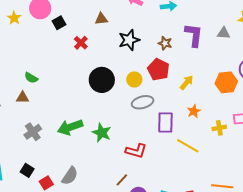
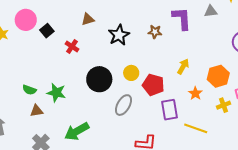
red pentagon: (158, 69) -> (153, 85), moved
orange hexagon: (226, 82) -> (218, 76), moved
brown triangle: (23, 98) -> (37, 111), moved
gray ellipse: (143, 102) -> (123, 105), moved, turned -35
green star: (102, 133) -> (56, 93), moved

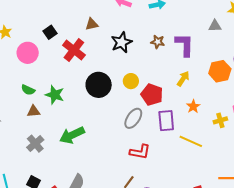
purple L-shape: (182, 19) -> (185, 45), moved
pink circle: (26, 20) -> (28, 53), moved
red cross: (72, 46) -> (74, 50), size x1.6
orange hexagon: (218, 76) -> (220, 71), moved
gray ellipse: (123, 105) -> (133, 118), moved

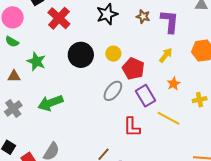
green semicircle: (28, 90) -> (12, 42), moved
purple rectangle: (166, 121) -> (146, 96), turned -30
red L-shape: (140, 152) -> (132, 127), moved, turned 75

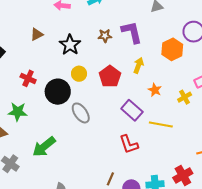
red cross: (59, 18) -> (28, 78), moved, size x0.7
yellow circle: (113, 54) -> (79, 74), moved
red pentagon: (133, 69) -> (110, 76), moved, turned 30
gray ellipse: (113, 91) -> (81, 113), moved, turned -55

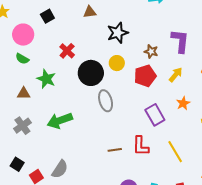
brown star: (105, 36) -> (151, 51), moved
yellow line: (161, 124) -> (175, 152), moved, turned 30
brown line: (110, 179) -> (115, 150), moved, turned 40

